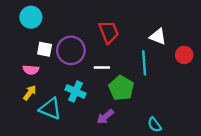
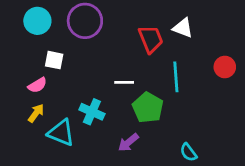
red trapezoid: (109, 32) -> (151, 39), moved
white triangle: (158, 37) -> (183, 28), moved
purple circle: (71, 50) -> (85, 21), moved
pink semicircle: (31, 70) -> (37, 85), turned -35

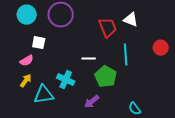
cyan triangle: (61, 133) -> (44, 95), turned -30

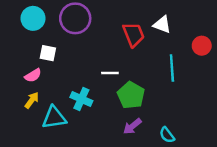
red circle: (161, 48) -> (202, 46), moved
cyan line: (126, 55) -> (172, 68), moved
purple arrow: (92, 102) -> (132, 126), moved

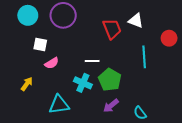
pink semicircle: (33, 75) -> (52, 63), moved
cyan cross: (81, 99) -> (83, 83), moved
cyan triangle: (54, 118) -> (59, 105), moved

